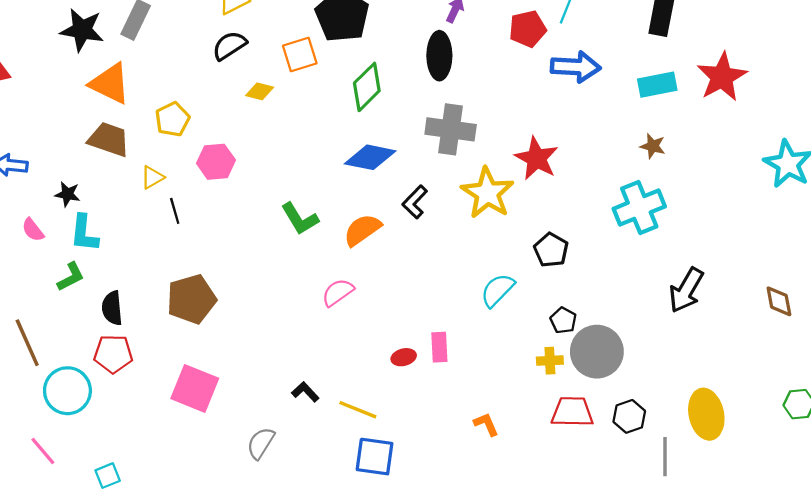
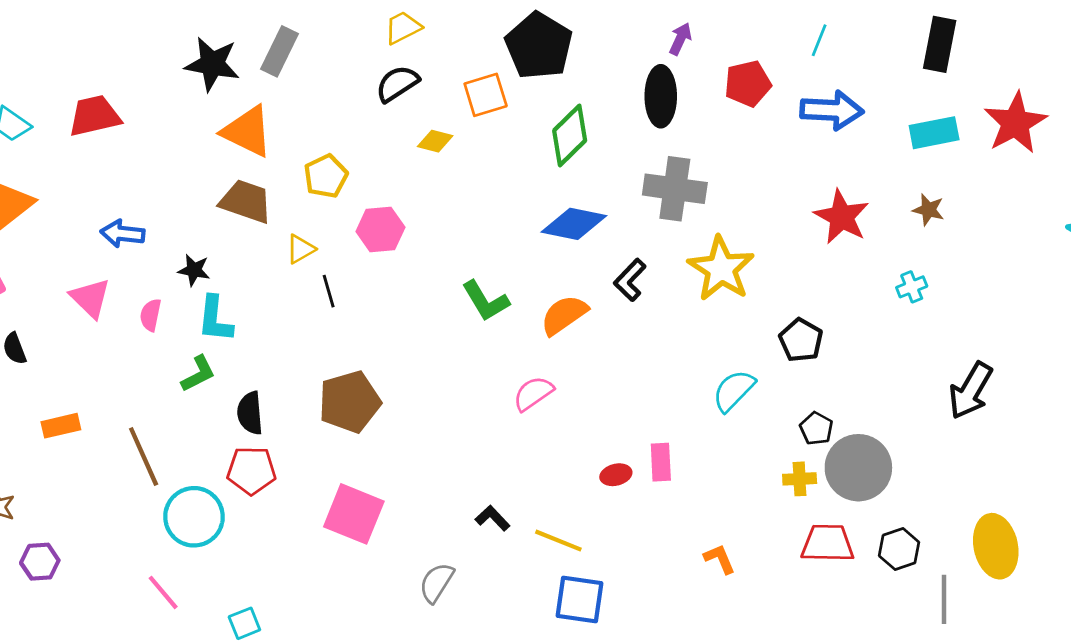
red pentagon: (528, 29) -> (748, 84), moved
red star: (537, 158) -> (842, 217), moved
cyan cross: (639, 208) -> (912, 287), size x0.5
pink semicircle: (33, 230) -> (151, 315), turned 50

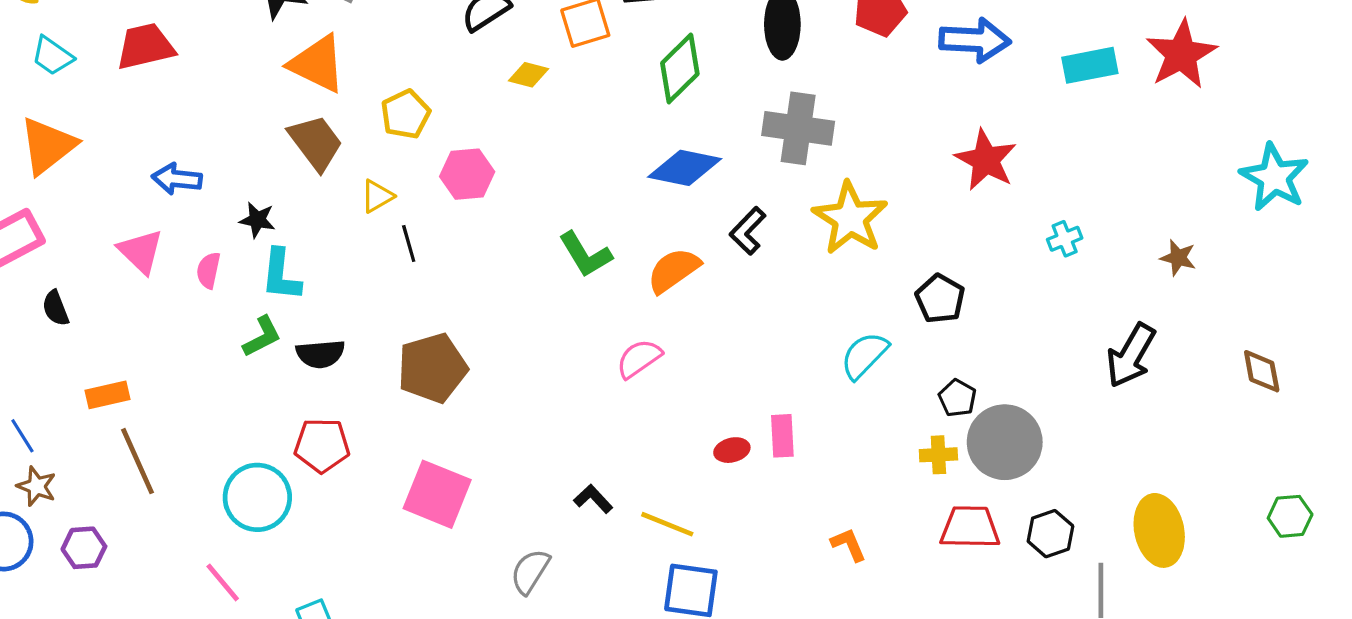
brown trapezoid: (246, 201) -> (316, 143), turned 34
brown star: (928, 210) -> (1178, 258), moved
black semicircle: (250, 413) -> (320, 354), moved, turned -90
brown line: (144, 456) -> (138, 461), moved

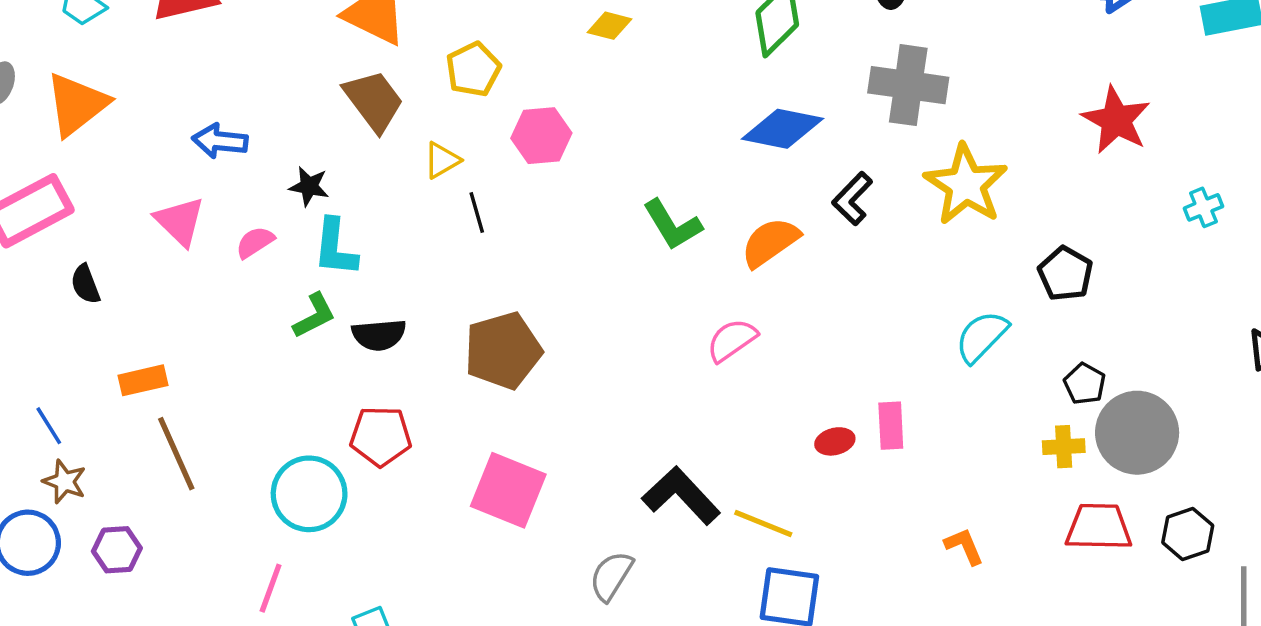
pink semicircle: (208, 270) -> (255, 242), turned 45
black L-shape: (593, 499) -> (681, 496), size x1.8
pink line: (223, 582) -> (271, 588), turned 60

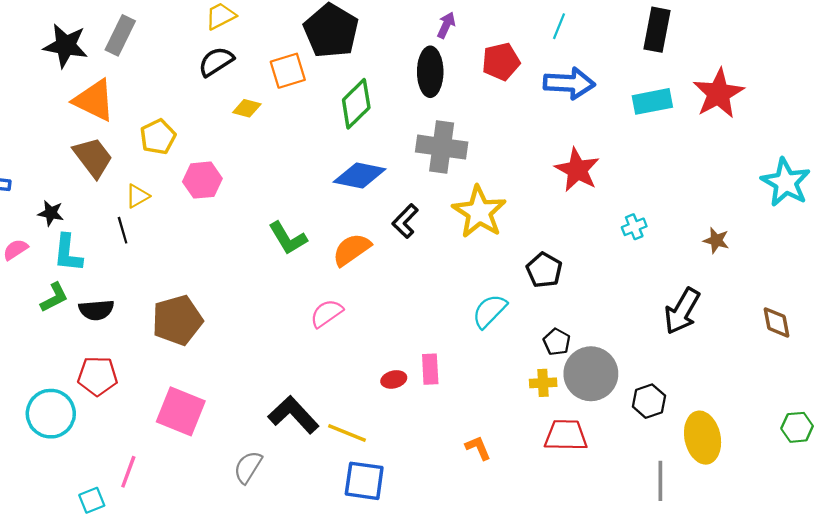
black line: (477, 213) -> (123, 230), moved
black hexagon: (1188, 534) -> (649, 401), moved
pink line: (271, 588) -> (128, 472), moved

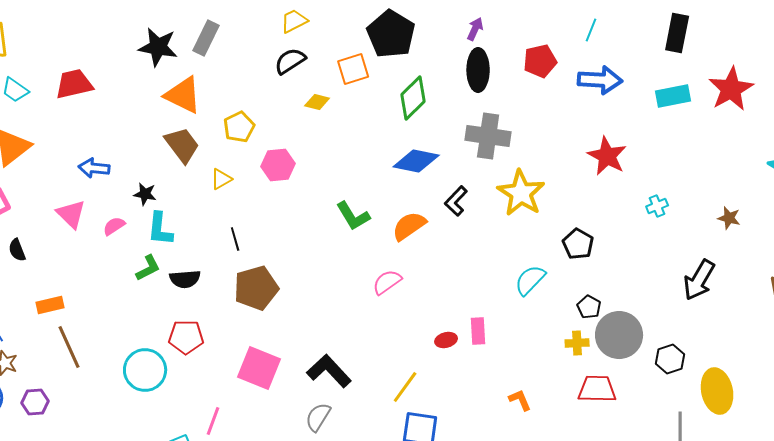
purple arrow: (446, 25) -> (475, 29), moved
black line: (123, 230) -> (235, 239), moved
black L-shape: (293, 415) -> (329, 371), moved
yellow line: (347, 433) -> (405, 387), turned -76

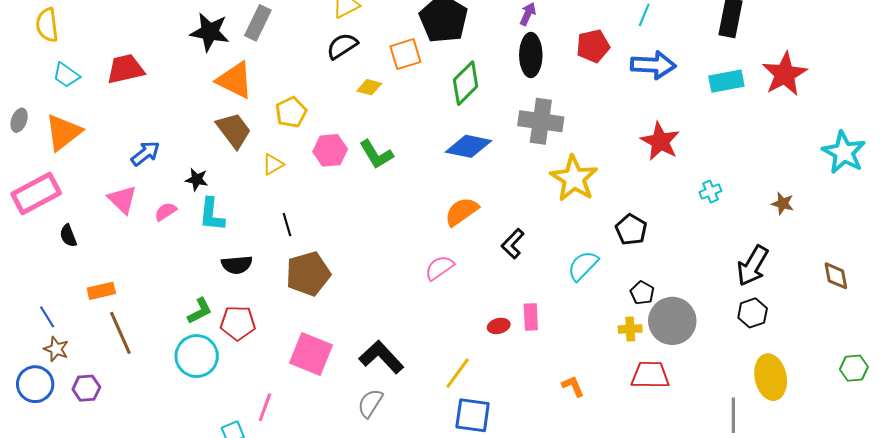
blue arrow: (94, 168) -> (145, 153), turned 136
black L-shape: (456, 201) -> (513, 244), moved
green L-shape: (353, 216) -> (376, 154), moved
green L-shape: (148, 268) -> (200, 311), moved
black hexagon: (670, 359) -> (753, 313), moved

